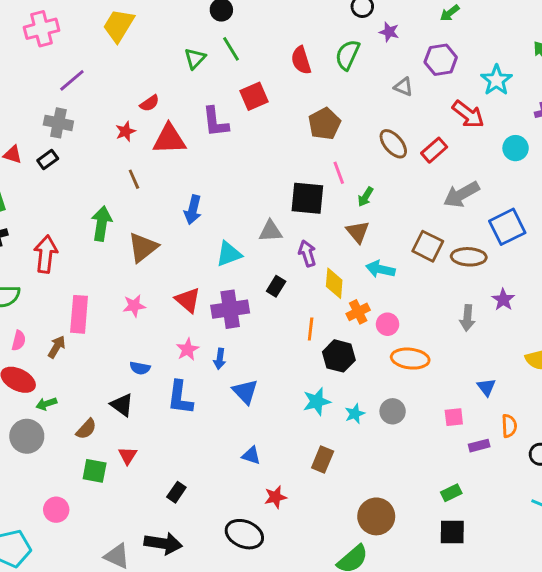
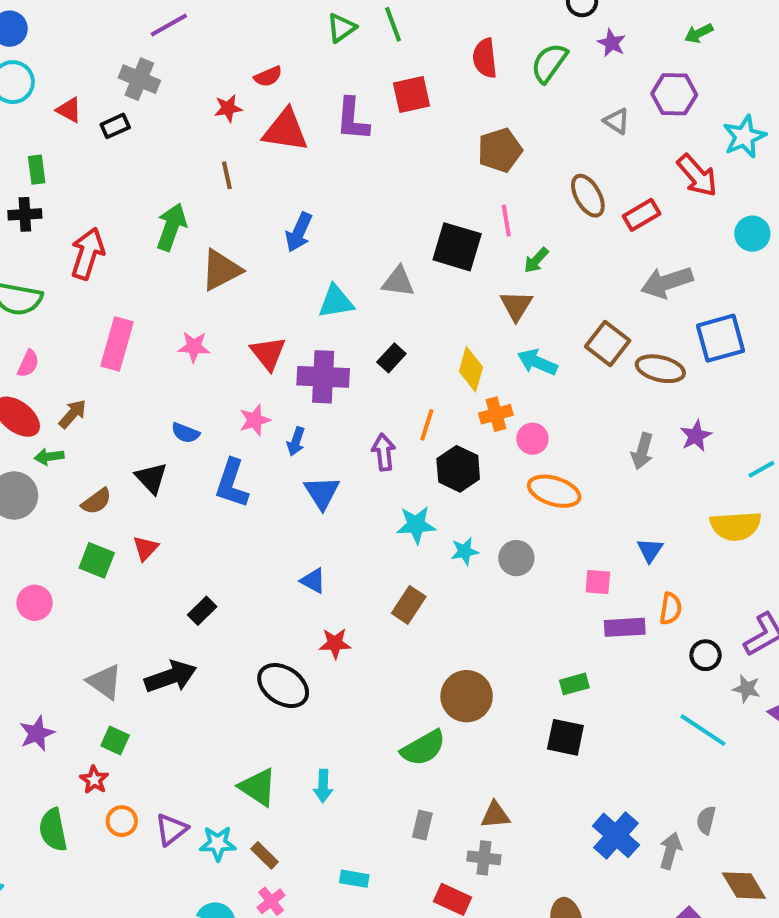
purple arrow: (307, 253) -> (384, 452), moved
brown arrow: (57, 347) -> (73, 414), moved
purple rectangle: (479, 446) -> (625, 627), size x1.4
black arrow: (163, 543) -> (171, 677), turned -39

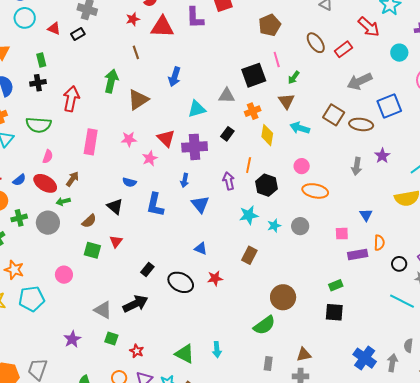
black square: (457, 247) -> (254, 75), turned -30
orange cross: (496, 414) -> (253, 111), moved
pink star: (255, 420) -> (150, 158), moved
black ellipse: (283, 686) -> (181, 282), moved
red star: (94, 780) -> (137, 351), moved

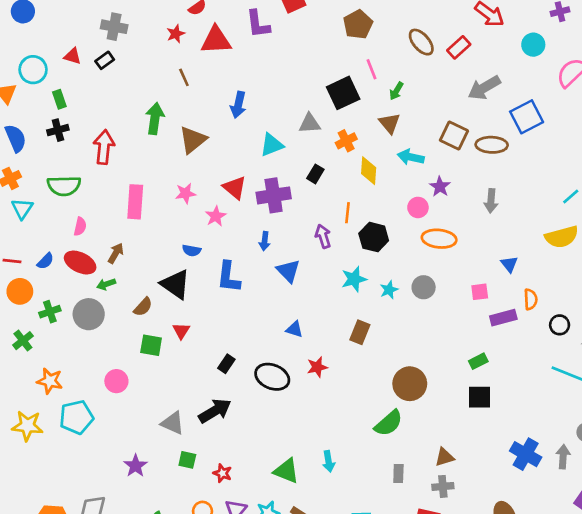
cyan circle: (25, 18) -> (33, 70), moved
purple star: (382, 156) -> (440, 187), moved
black triangle: (115, 206) -> (176, 284), size x1.4

